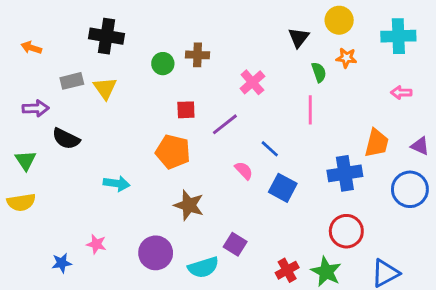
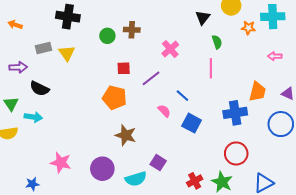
orange star: (346, 58) -> (248, 28), moved
cyan arrow: (117, 184) -> (33, 117), moved
pink star: (96, 244) -> (61, 163), size x1.5
blue star: (62, 263) -> (32, 184), moved

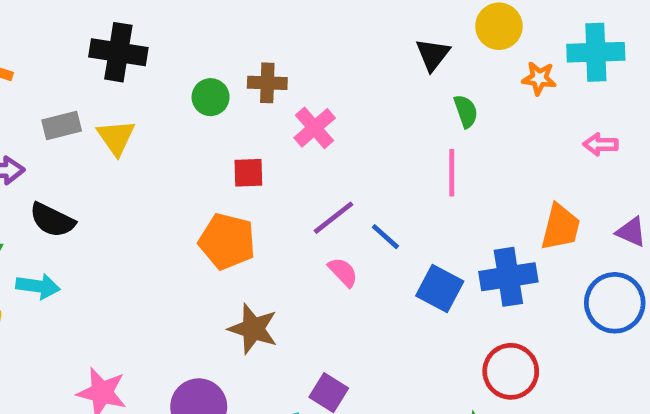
pink cross: (170, 49) -> (315, 128), moved
purple line: (151, 78) -> (333, 218), moved
blue square: (192, 123) -> (440, 289), moved

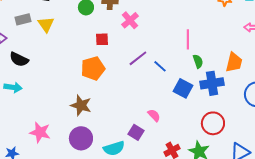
green semicircle: (466, 111) -> (198, 61), moved
orange pentagon: (227, 241) -> (93, 68), turned -30
pink semicircle: (343, 272) -> (154, 115), moved
brown star: (253, 329) -> (81, 105), moved

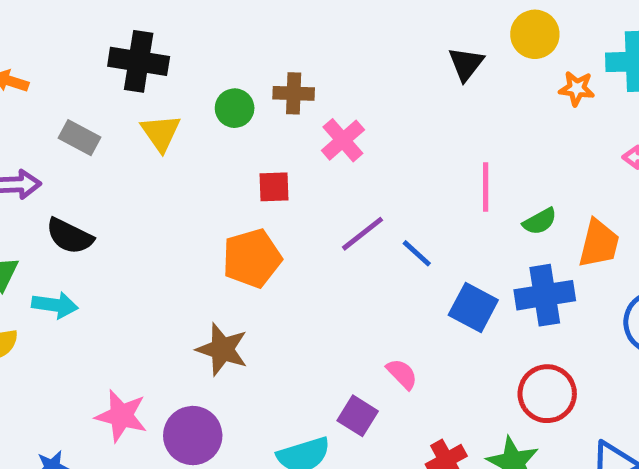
gray rectangle: (23, 19) -> (80, 138), turned 42
yellow triangle: (46, 24) -> (161, 133), moved
green semicircle: (198, 61) -> (540, 221), moved, turned 80
purple circle: (81, 138) -> (193, 436), moved

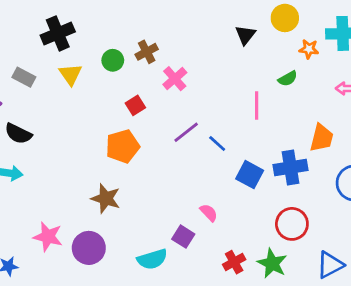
black cross: (139, 61) -> (58, 33), turned -32
brown cross: (294, 93) -> (147, 52), turned -30
red square: (274, 187) -> (135, 105), turned -30
green semicircle: (540, 221) -> (288, 79), moved

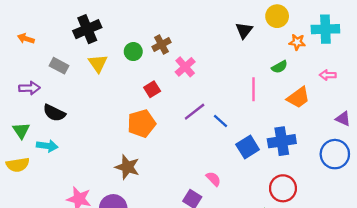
orange trapezoid: (322, 138) -> (298, 98), moved, turned 40
blue square: (250, 175) -> (248, 147), turned 30

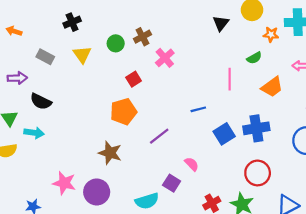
black cross: (87, 29) -> (72, 22), size x0.7
purple line: (195, 112) -> (159, 136), moved
blue line: (220, 121) -> (198, 109), turned -56

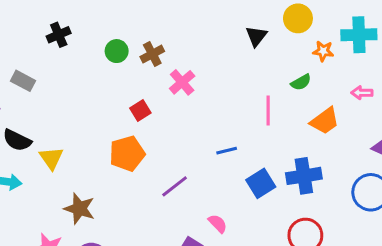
green circle: (116, 43) -> (117, 51), moved
yellow triangle: (82, 55) -> (51, 158), moved
brown star: (110, 153) -> (79, 209), moved

